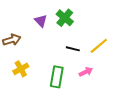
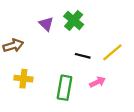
yellow cross: (21, 69) -> (23, 79), turned 35

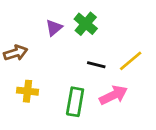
purple triangle: (46, 24) -> (54, 28), turned 35
pink arrow: (98, 82) -> (113, 95), size x1.5

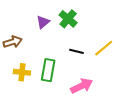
pink arrow: (113, 95) -> (82, 86), moved
green rectangle: (75, 102) -> (48, 70), moved

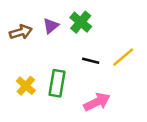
brown arrow: (13, 42) -> (21, 32), moved
yellow cross: (22, 72) -> (26, 86), turned 35

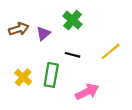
purple triangle: (51, 26) -> (43, 34), moved
black line: (91, 61) -> (72, 55), moved

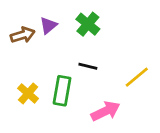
purple triangle: (43, 34) -> (48, 25), moved
yellow line: (111, 51) -> (137, 77), moved

